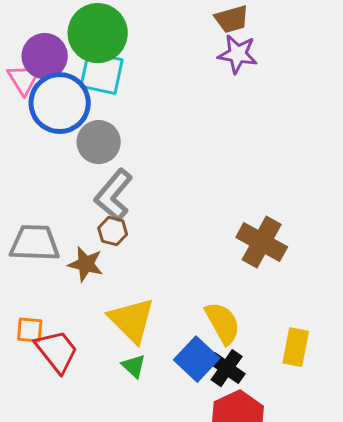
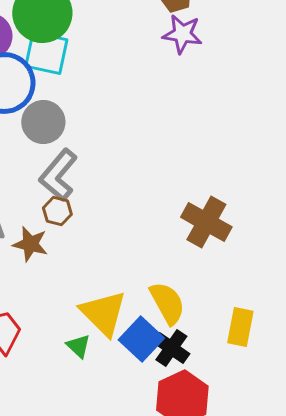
yellow triangle: (132, 320) -> (103, 313), moved

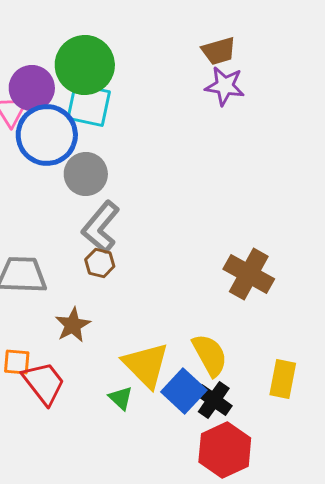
brown star: (30, 244) -> (73, 325), moved, turned 30

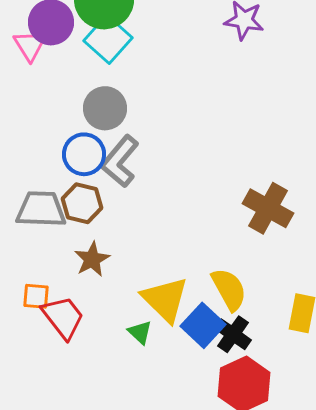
cyan square: (89, 105) -> (108, 39), turned 30
blue circle: (47, 135) -> (84, 154), moved, size x0.7
brown hexagon: (100, 263) -> (82, 203), moved, size x1.4

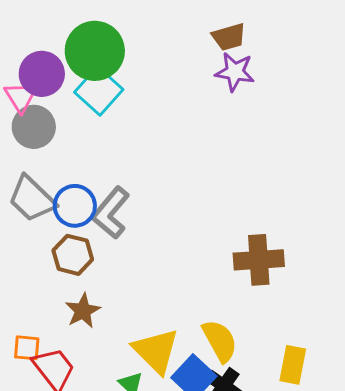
gray circle: (105, 108) -> (34, 127), moved
brown cross: (268, 208) -> (259, 260), turned -33
gray trapezoid: (41, 209) -> (32, 199), moved, turned -138

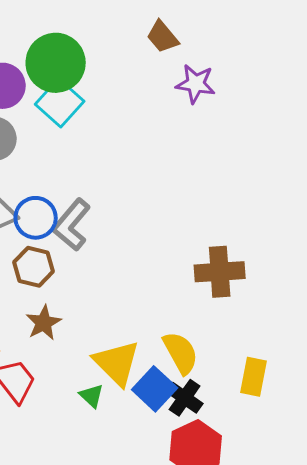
brown trapezoid: (229, 37) -> (163, 37), moved, turned 66

